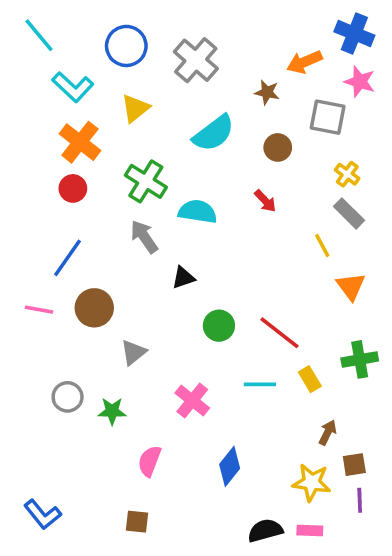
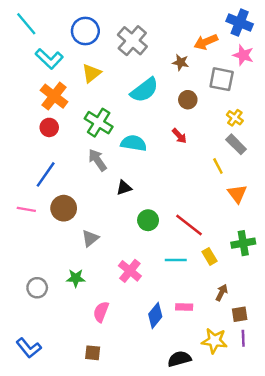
gray circle: (68, 397) -> (37, 288), moved
yellow star: (312, 482) -> (214, 341), moved
pink rectangle: (310, 531) -> (184, 307), moved

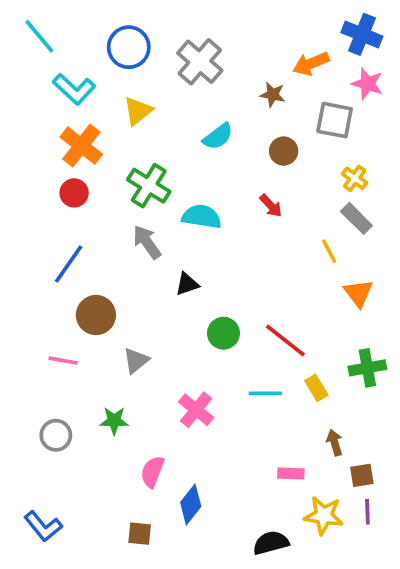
cyan semicircle: (144, 90) -> (218, 136), size x0.7
pink line: (26, 209) -> (63, 361), moved
brown arrow: (222, 293) -> (335, 443), turned -42
pink rectangle: (184, 307) -> (291, 474), moved
blue diamond: (155, 315) -> (191, 504), moved

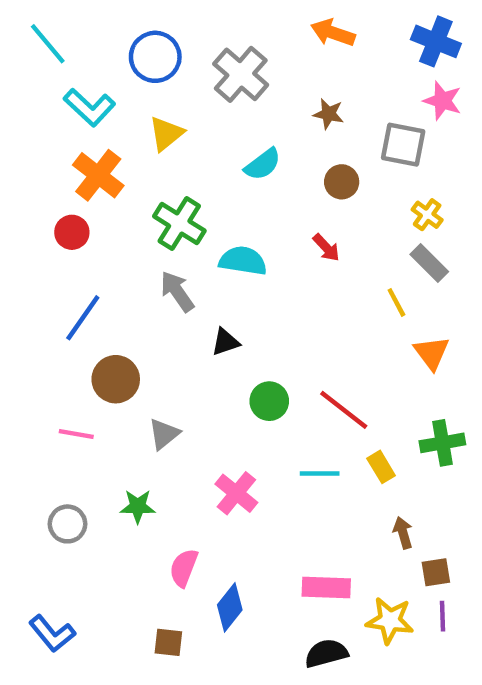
orange arrow: (311, 64) -> (333, 33), moved, turned 42
red circle: (74, 193) -> (72, 232), moved
pink rectangle: (291, 474) -> (326, 588), moved, size x1.5

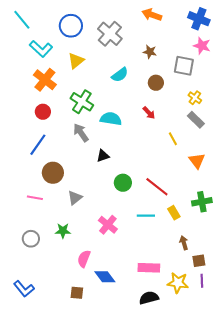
red circle: (72, 232) -> (43, 112), moved
yellow line: (396, 302) -> (173, 139), moved
blue diamond: (230, 607) -> (105, 277), turned -75

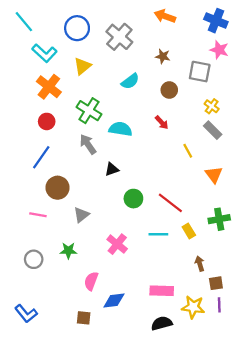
blue diamond: (105, 277) -> (114, 301), turned -60

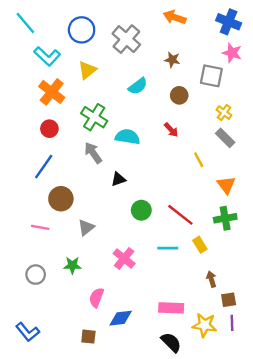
green cross: (219, 219) -> (225, 218), moved
black semicircle: (162, 323) -> (171, 342), turned 60

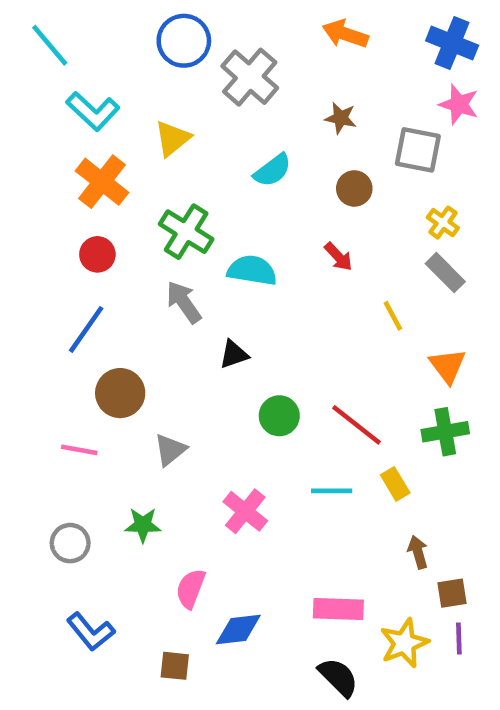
blue circle: (82, 30) -> (184, 41), moved
yellow star: (204, 325) -> (404, 643), turned -30
blue L-shape: (28, 332) -> (91, 632), moved

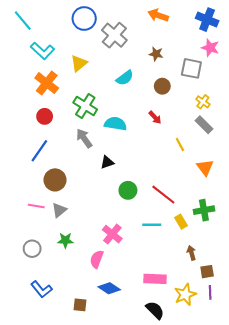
green cross: (445, 432) -> (204, 210), moved
gray triangle: (170, 450) -> (59, 210), moved
pink semicircle: (191, 589) -> (97, 259), moved
blue diamond: (238, 629) -> (109, 288), turned 40

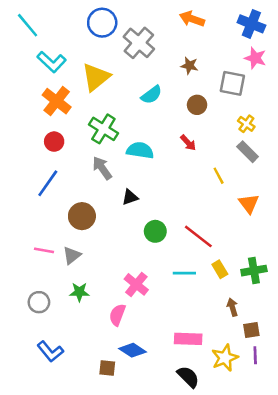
yellow triangle: (79, 63) -> (96, 77), size x1.4
brown circle: (55, 180) -> (82, 216), moved
green cross: (204, 210) -> (254, 271), moved
brown square: (80, 305) -> (107, 368), moved

